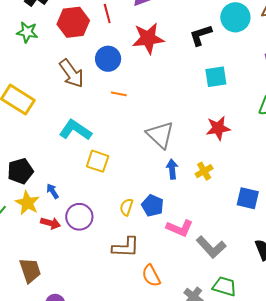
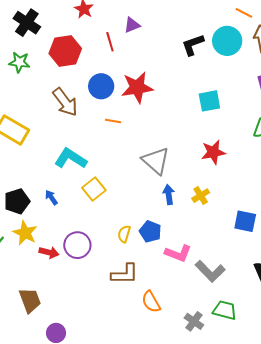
red line: (107, 13) -> (110, 42), moved
black L-shape: (201, 35) -> (193, 45), moved
red star: (148, 38) -> (137, 87), moved
yellow square: (98, 161) -> (94, 189), turned 35
blue arrow: (53, 191) -> (51, 197), moved

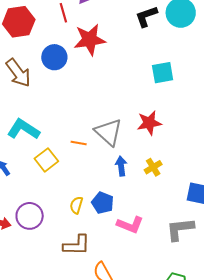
red star: (137, 87) -> (90, 40), moved
orange line: (113, 121) -> (79, 143), moved
red star: (213, 152) -> (149, 123), moved
gray L-shape: (210, 271) -> (180, 229), moved, turned 128

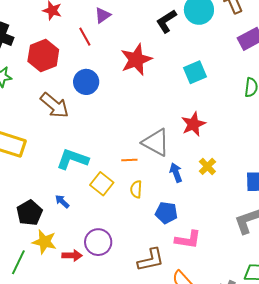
red star: (90, 40) -> (136, 60), moved
yellow semicircle: (76, 205) -> (136, 189), moved
pink L-shape: (130, 225) -> (188, 240), moved

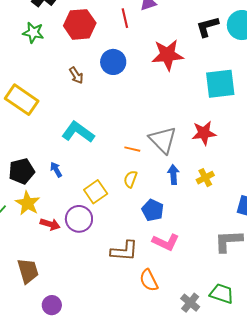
cyan square: (195, 72) -> (220, 84), size x1.4
brown arrow: (55, 105) -> (76, 75), size x0.6
yellow square: (102, 184) -> (96, 192), moved

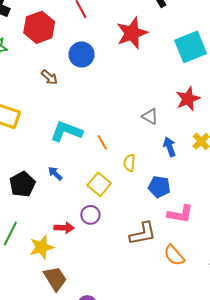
gray triangle: (163, 140) -> (150, 116), size x0.6
orange line: (132, 149) -> (102, 142), moved, turned 63
yellow star: (28, 203) -> (42, 247), moved, turned -30
purple circle: (79, 219) -> (90, 215), size x0.7

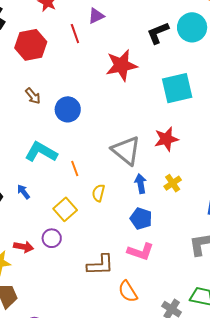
blue circle: (81, 55) -> (68, 109), moved
gray triangle: (150, 116) -> (126, 150), size x1.8
blue pentagon: (159, 187) -> (141, 219), moved

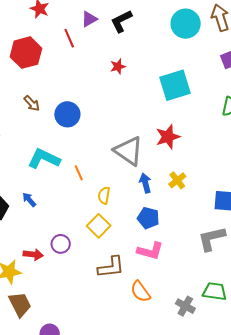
black L-shape: (158, 33) -> (121, 21), moved
red star: (121, 65) -> (118, 66), size x0.5
yellow square: (65, 209) -> (99, 226), moved

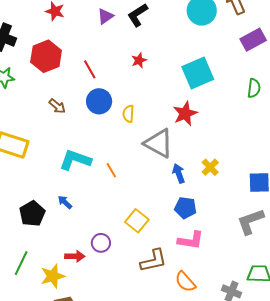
red line: (69, 38) -> (90, 69), moved
blue circle: (67, 114) -> (99, 101), moved
red star: (168, 137) -> (185, 114), moved
yellow semicircle: (104, 195) -> (128, 114), moved

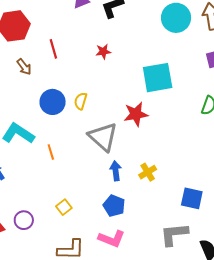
blue circle: (99, 101) -> (53, 102), moved
brown arrow: (57, 106) -> (24, 67), moved
yellow square: (137, 221) -> (64, 207), size x0.7

